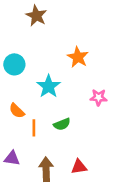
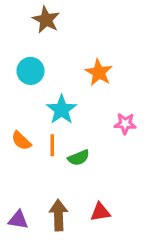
cyan circle: (14, 64) -> (31, 71), moved
orange line: (34, 128) -> (52, 145), moved
purple triangle: (12, 158) -> (18, 220), moved

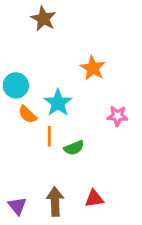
cyan circle: (31, 71) -> (16, 85), moved
orange semicircle: (21, 141) -> (27, 114), moved
purple triangle: (18, 220) -> (17, 206), turned 42

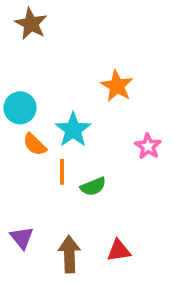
brown star: (43, 19) -> (31, 24), moved
pink star: (117, 116) -> (148, 146), turned 30
purple triangle: (17, 206) -> (22, 238), moved

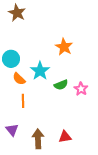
pink star: (148, 146) -> (81, 89), moved
orange line: (62, 172) -> (23, 101), moved
green semicircle: (93, 187) -> (61, 85), moved

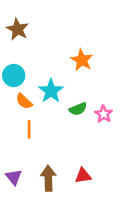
brown star: (17, 13) -> (18, 29), moved
purple triangle: (12, 130) -> (14, 177), moved

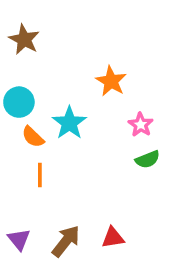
green semicircle: (78, 109) -> (148, 159), moved
pink star: (104, 114) -> (141, 125), moved
brown arrow: (48, 178) -> (66, 241), turned 40

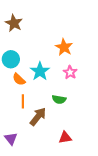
pink star: (141, 125) -> (70, 72), moved
green semicircle: (148, 159) -> (59, 99), moved, turned 32
brown arrow: (66, 241) -> (38, 117), moved

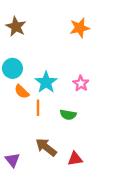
orange star: (64, 47) -> (80, 28), moved, turned 30
orange line: (23, 101) -> (38, 108), moved
brown arrow: (38, 117) -> (46, 147), moved, turned -90

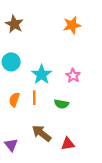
orange semicircle: (22, 92) -> (14, 100), moved, turned 64

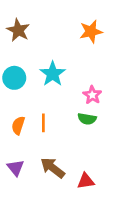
cyan star: (42, 75) -> (53, 74), moved
green semicircle: (61, 104) -> (87, 119), moved
purple triangle: (11, 145) -> (16, 168), moved

